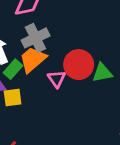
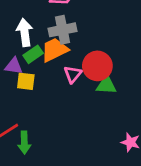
green triangle: (102, 73) -> (106, 85), moved

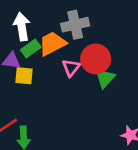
gray cross: (63, 30) -> (75, 25), moved
green triangle: (106, 85) -> (105, 78), turned -50

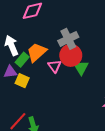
gray cross: (75, 25) -> (68, 39), moved
yellow square: (24, 76) -> (22, 81), turned 32

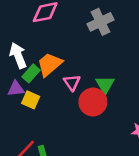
gray cross: (68, 39) -> (101, 22), moved
red circle: (71, 55) -> (93, 102), moved

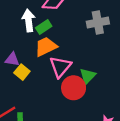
white arrow: (18, 55) -> (29, 20), moved
green rectangle: (31, 73) -> (44, 27), moved
pink triangle: (72, 82) -> (60, 67), size x1.5

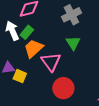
green triangle: (88, 76) -> (73, 43), moved
red circle: (74, 88) -> (63, 88), moved

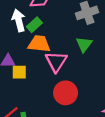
orange trapezoid: (34, 48) -> (39, 44), turned 40
yellow square: (20, 76) -> (19, 72), turned -32

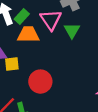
pink triangle: (56, 62) -> (51, 20), moved
red circle: (66, 93) -> (40, 82), moved

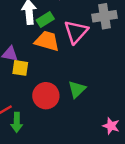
green triangle: (72, 30) -> (77, 89), moved

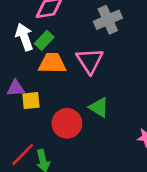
pink triangle: (76, 32) -> (90, 61), moved
green triangle: (77, 89) -> (99, 107), turned -30

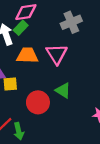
green rectangle: (44, 40) -> (21, 28), moved

